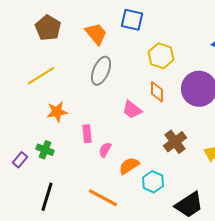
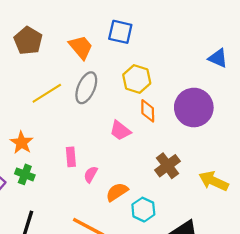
yellow hexagon: (161, 56) -> (137, 79), moved
yellow line: (41, 76) -> (47, 93), moved
orange star: (57, 112) -> (22, 143), moved, turned -30

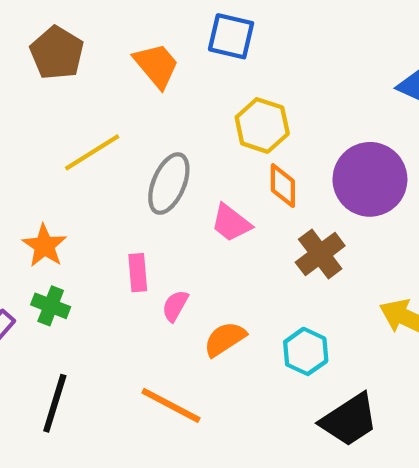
gray ellipse: (86, 88) -> (169, 184), moved
brown cross: (167, 166) -> (320, 254), moved
cyan hexagon: (143, 210) -> (306, 351), moved

